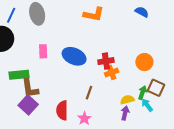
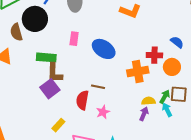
blue semicircle: (142, 12) -> (177, 42), moved
red cross: (106, 61) -> (154, 55), moved
orange cross: (112, 72) -> (138, 71), size x1.5
brown square: (156, 88) -> (179, 94), turned -30
brown line: (89, 93) -> (98, 87), moved, turned 72

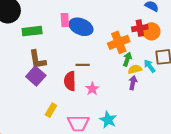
pink rectangle: (74, 39) -> (65, 20), moved
red cross: (154, 55) -> (140, 28), moved
green rectangle: (46, 57) -> (32, 31), moved
green arrow: (165, 97) -> (127, 59), moved
cyan arrow: (167, 110) -> (150, 66), moved

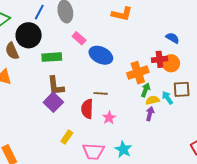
pink rectangle: (65, 20) -> (79, 38), moved, turned -48

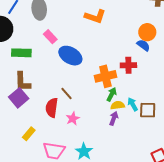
orange circle: (171, 63) -> (147, 32), moved
brown square: (182, 89) -> (148, 110), moved
brown line: (101, 93) -> (67, 94), turned 40

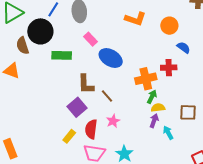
orange circle: (147, 32) -> (169, 26), moved
brown L-shape: (23, 82) -> (86, 84), moved
purple square: (19, 98) -> (77, 107), moved
cyan arrow: (133, 104) -> (168, 133), moved
red semicircle: (52, 108) -> (91, 129), moved

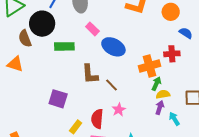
purple square: (77, 107) -> (58, 99), moved, turned -30

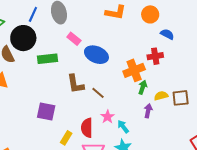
yellow semicircle: (163, 94) -> (161, 96), moved
cyan arrow: (174, 119) -> (123, 127), moved

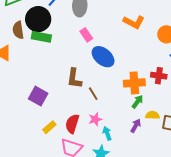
green rectangle: (48, 59) -> (41, 37), moved

